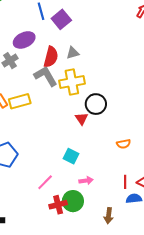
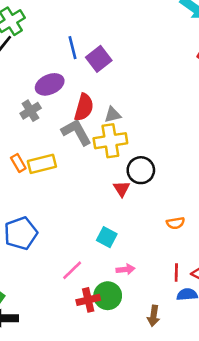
gray triangle: (73, 53) -> (113, 115), moved

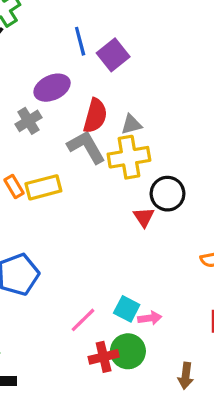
cyan square: (107, 237) -> (127, 309), moved

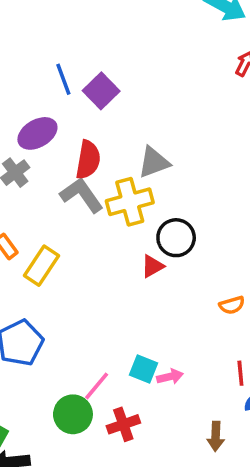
gray triangle: (131, 125) -> (154, 162), moved, size x1.4
yellow rectangle: (43, 187) -> (41, 266), moved, turned -36
red triangle: (144, 217) -> (152, 266), turned 40
green circle: (128, 351) -> (73, 414), moved

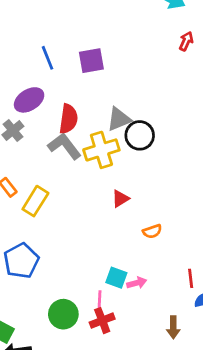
purple square: (101, 91) -> (91, 61), moved, turned 36
black circle: (176, 238) -> (140, 135), moved
orange semicircle: (232, 305) -> (152, 231), moved
pink line: (97, 386) -> (99, 303), moved, turned -35

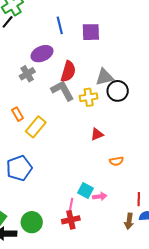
yellow cross: (101, 150) -> (89, 97), size x0.7
green circle: (63, 314) -> (32, 222), moved
brown arrow: (173, 327) -> (129, 221), moved

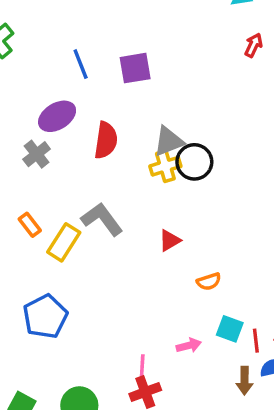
gray L-shape: (62, 90) -> (102, 219), moved
yellow cross: (89, 97) -> (165, 166), moved
cyan square: (86, 191) -> (230, 329), moved

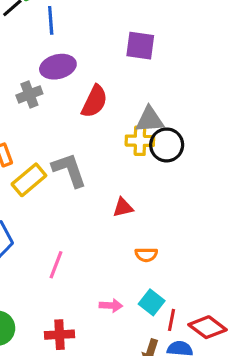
blue line: (81, 64) -> (51, 20), moved
pink line: (142, 370) -> (56, 265), moved

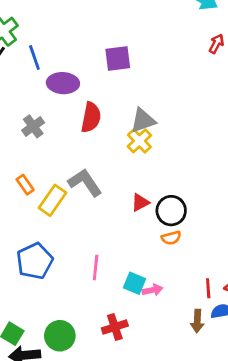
purple ellipse: (58, 67) -> (63, 83), moved, turned 32
yellow cross: (140, 141) -> (139, 141), turned -30
black circle: (167, 145) -> (171, 211), moved
cyan square: (152, 302) -> (135, 283), moved

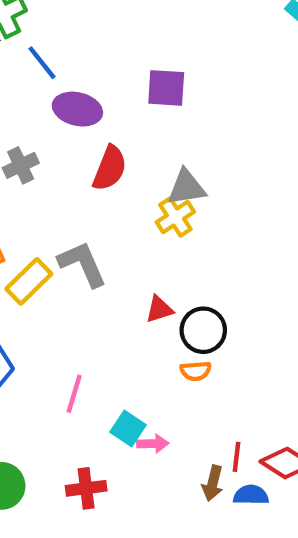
blue line: (34, 57) -> (42, 63), turned -30
brown arrow: (197, 321) -> (213, 483), moved

